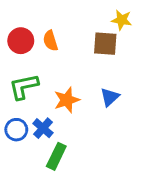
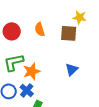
orange semicircle: (50, 41) -> (40, 29), moved
orange star: (67, 100) -> (32, 71), moved

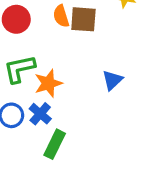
brown square: (69, 33) -> (83, 19), moved

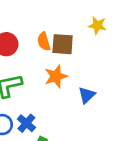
orange star: (48, 83) -> (56, 76), moved

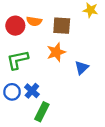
orange semicircle: (44, 42) -> (34, 21), moved, turned -64

